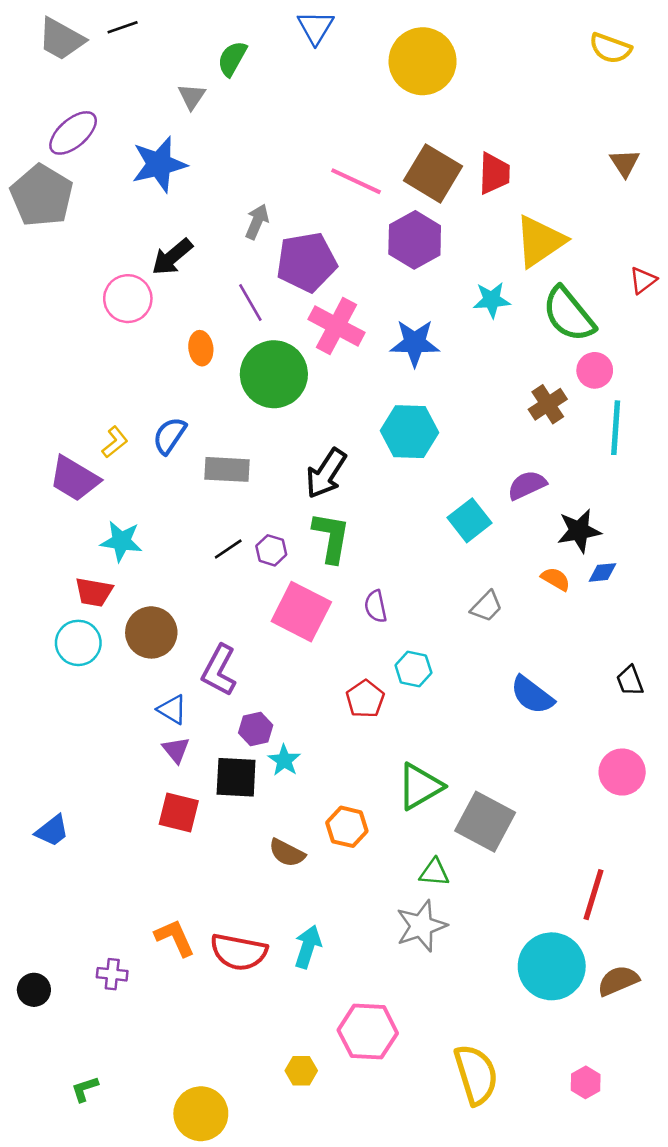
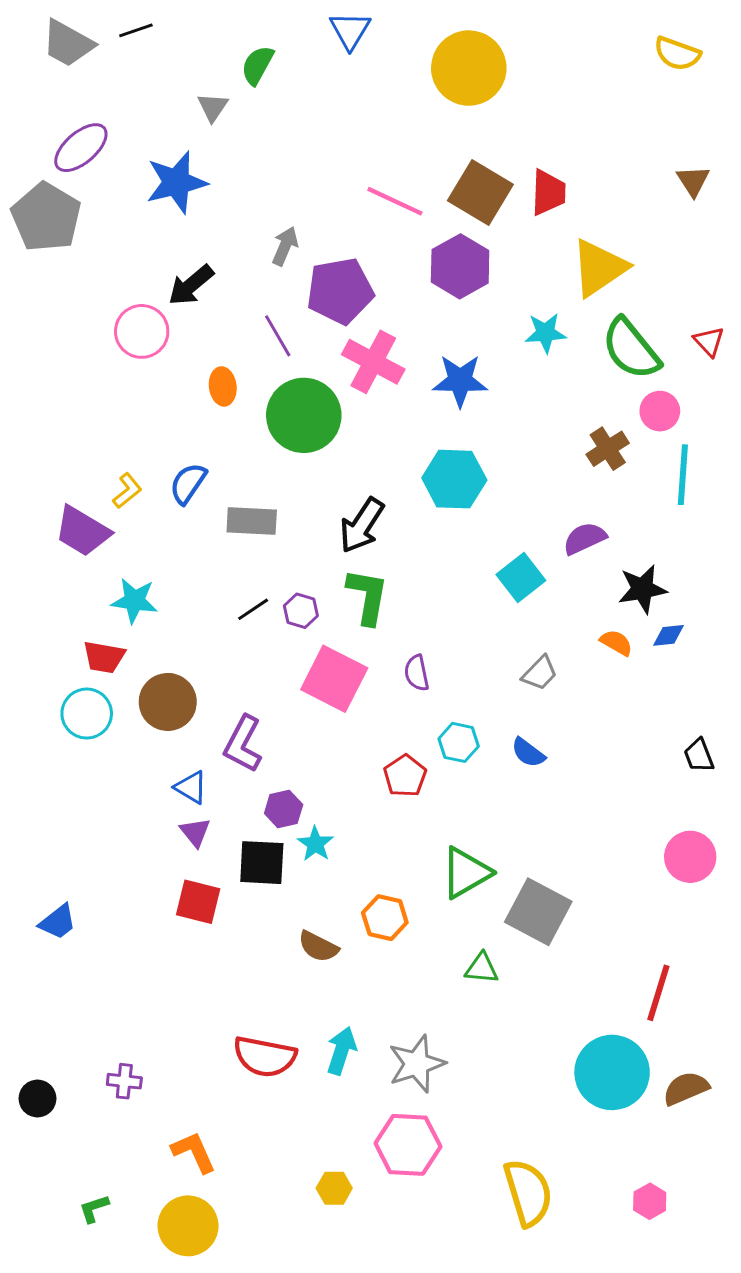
red triangle: (643, 280) -> (709, 342), moved, turned -36
blue semicircle: (532, 695) -> (528, 753), moved, size x0.7
gray star: (421, 926) -> (417, 1064), moved
orange L-shape: (175, 938) -> (194, 1152), moved
yellow circle: (201, 1114) -> (188, 1226), moved

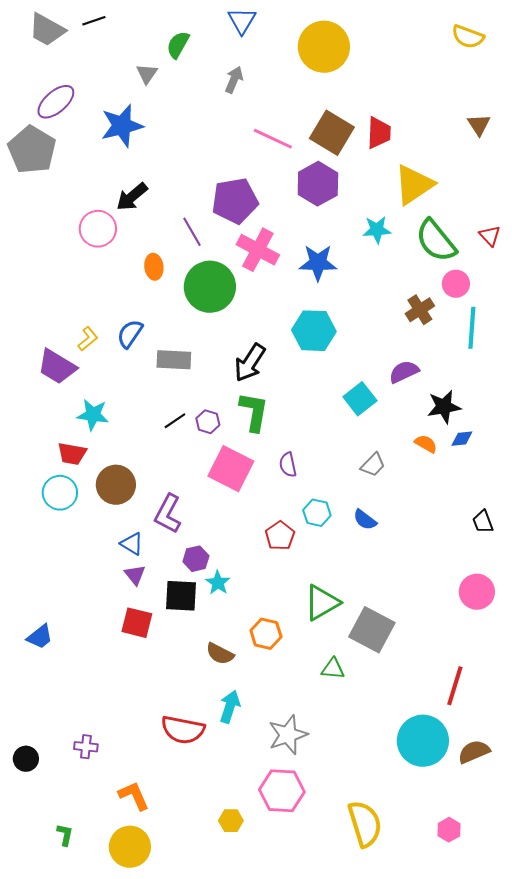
gray arrow: (285, 246) -> (234, 80), moved
cyan arrow: (341, 1051) -> (230, 707), moved
green L-shape: (94, 1209) -> (65, 835), turned 120

